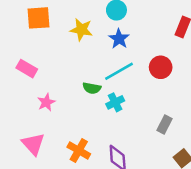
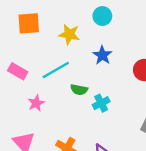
blue star: (119, 39) -> (102, 55), moved
cyan line: (119, 71) -> (56, 70), moved

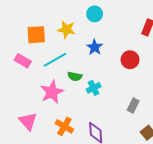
orange square: (29, 23) -> (36, 35), moved
pink star: (36, 103) -> (52, 92), moved, size x1.6

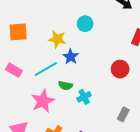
orange square: (36, 35) -> (18, 32), moved
blue star: (95, 47) -> (71, 57), moved

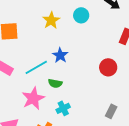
cyan circle: (85, 24) -> (81, 15), moved
yellow star: (57, 39) -> (51, 20), moved, turned 30
cyan cross: (84, 97) -> (63, 108), moved

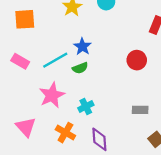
green semicircle: (55, 83) -> (80, 68), moved, turned -32
gray rectangle: (111, 111) -> (140, 110), turned 64

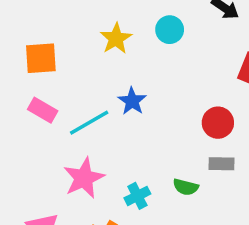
pink rectangle: (20, 61) -> (43, 110), moved
green semicircle: (80, 68) -> (186, 187), moved, turned 35
gray rectangle: (140, 110) -> (221, 164), moved

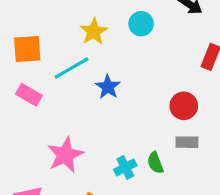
cyan line: (89, 123) -> (72, 68), moved
green semicircle: (186, 187) -> (155, 163), turned 55
cyan cross: (137, 196) -> (125, 167), moved

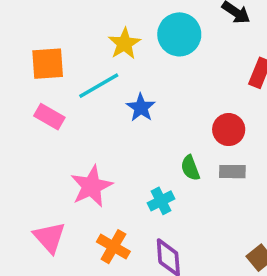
cyan circle: (141, 24) -> (179, 34), size x1.5
green semicircle: (155, 163) -> (190, 168), moved

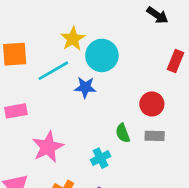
cyan circle: (179, 34) -> (102, 55), moved
blue star: (141, 108) -> (85, 87), turned -30
pink rectangle: (49, 117) -> (16, 111), moved, turned -40

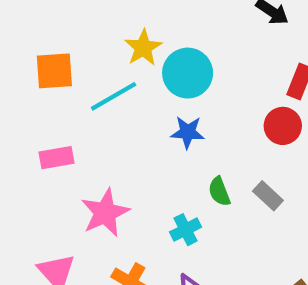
blue star: (85, 87) -> (188, 132), moved
red circle: (152, 104) -> (283, 126), moved
gray rectangle: (155, 136) -> (268, 196), turned 42

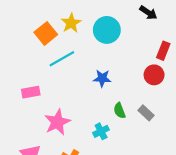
yellow star: (143, 48) -> (71, 23), moved
orange square: (54, 71) -> (46, 33), moved, turned -35
cyan circle: (188, 73) -> (107, 30), moved

